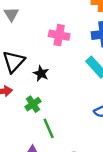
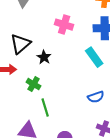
green cross: (33, 104) -> (34, 84), turned -32

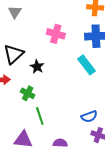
blue semicircle: (96, 97) -> (89, 116), moved

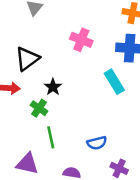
black star: (37, 67) -> (53, 87), moved
blue semicircle: (89, 116) -> (97, 143), moved

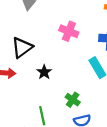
green cross: (39, 108) -> (73, 100), moved

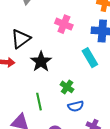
black star: (44, 72) -> (41, 62), size x1.5

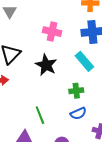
black star: (41, 62) -> (46, 65), moved
green cross: (67, 87) -> (76, 91), moved, turned -32

